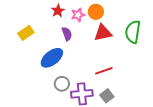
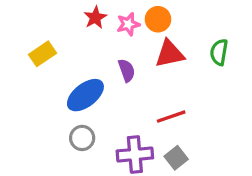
green semicircle: (133, 32) -> (219, 52), size x0.7
purple semicircle: (67, 34) -> (127, 70), moved
gray circle: (62, 84) -> (82, 138), moved

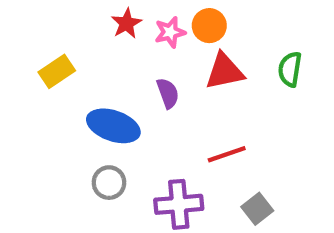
blue ellipse: (85, 95) -> (113, 126), turned 57
gray square: (176, 158) -> (257, 209), moved

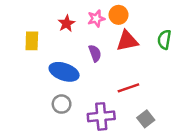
red star: (126, 23) -> (67, 24), moved
yellow rectangle: (57, 71) -> (32, 41), turned -54

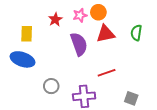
purple semicircle: (95, 53) -> (79, 44), size x1.6
blue ellipse: (64, 72) -> (22, 59), moved
gray square: (146, 119) -> (131, 98), moved, turned -32

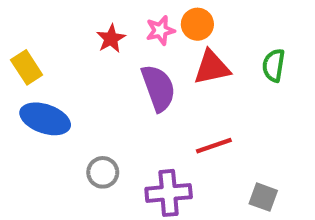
yellow rectangle: (27, 34) -> (27, 67), moved, turned -35

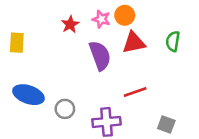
pink star: (160, 30) -> (101, 19), turned 30
yellow rectangle: (27, 67) -> (17, 43), turned 36
blue ellipse: (45, 119) -> (28, 95), moved

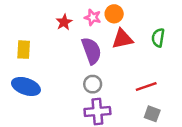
yellow rectangle: (17, 43) -> (24, 50), moved
red line: (135, 92) -> (146, 86), moved
gray circle: (65, 109) -> (93, 84), moved

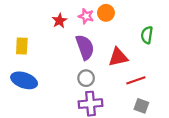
red triangle: (122, 39) -> (118, 57), moved

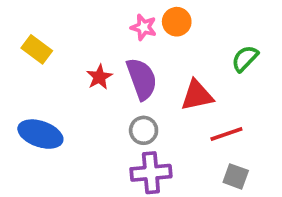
red star: (59, 21) -> (99, 77), moved
green semicircle: (147, 35) -> (245, 59), turned 35
yellow rectangle: (22, 46) -> (37, 49), moved, turned -56

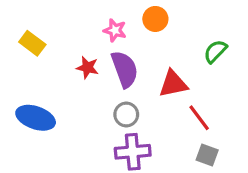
pink star: (144, 27) -> (115, 30), moved
red star: (99, 77) -> (87, 68), turned -30
red line: (226, 134) -> (199, 118), turned 72

